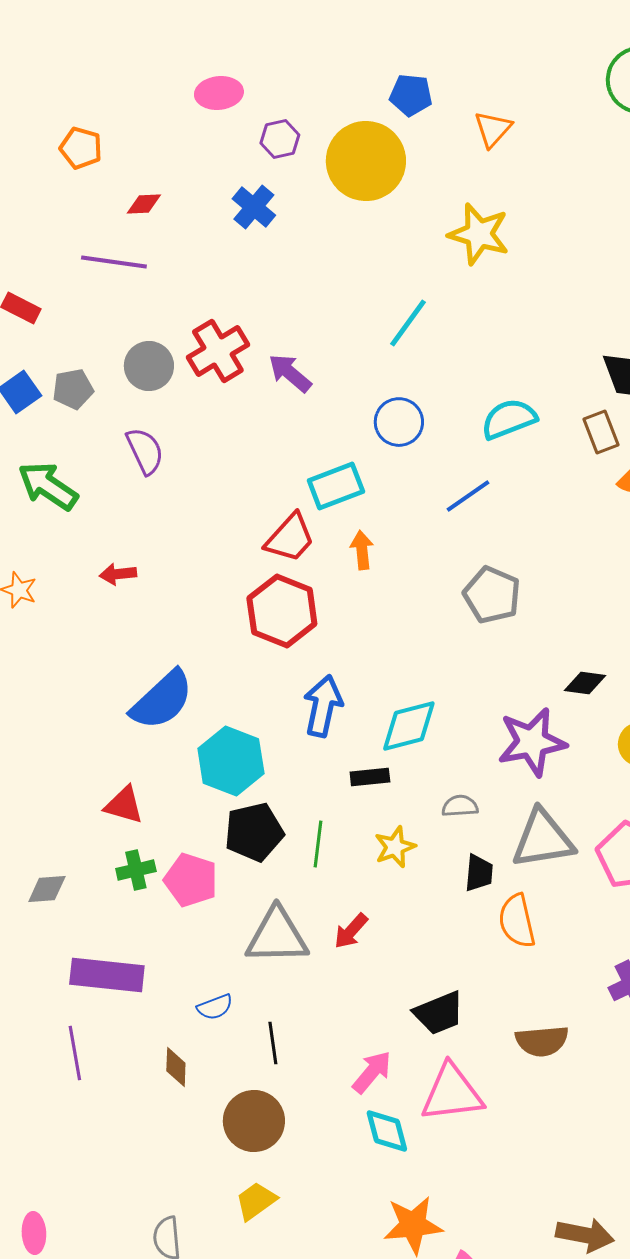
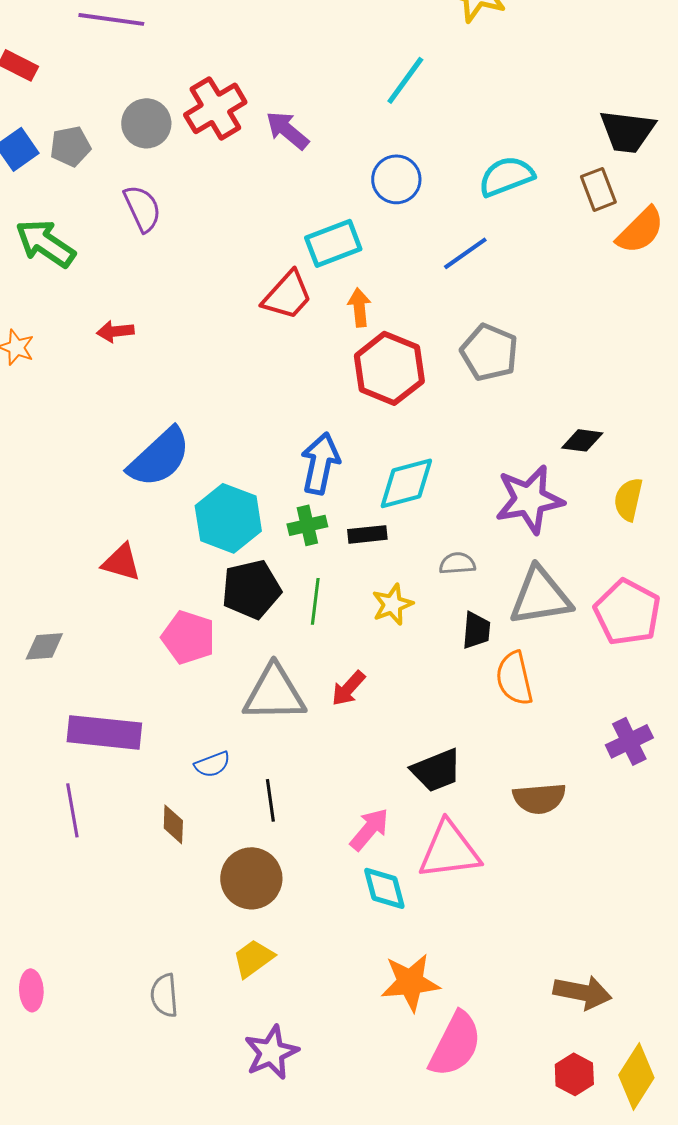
red hexagon: (282, 611) -> (389, 368), moved
green cross: (136, 870) -> (307, 525), moved

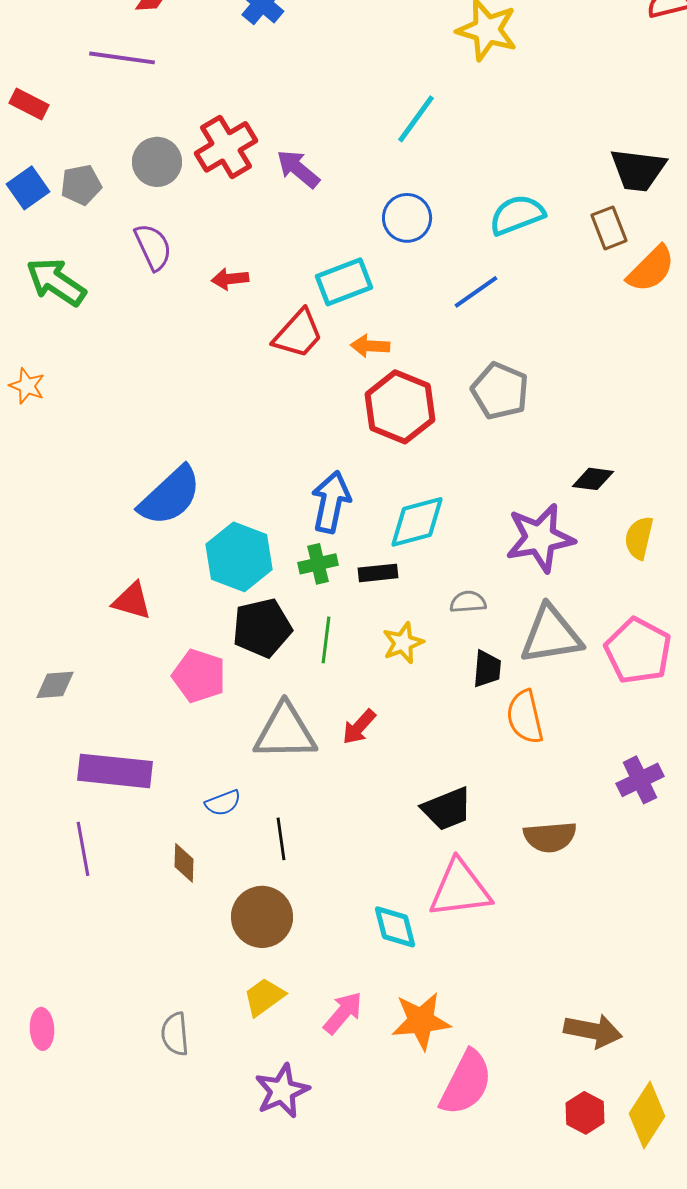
orange arrow: (359, 307) -> (370, 346), turned -81
red arrow: (115, 331) -> (230, 279), moved
pink arrow: (369, 829) -> (343, 1013), moved

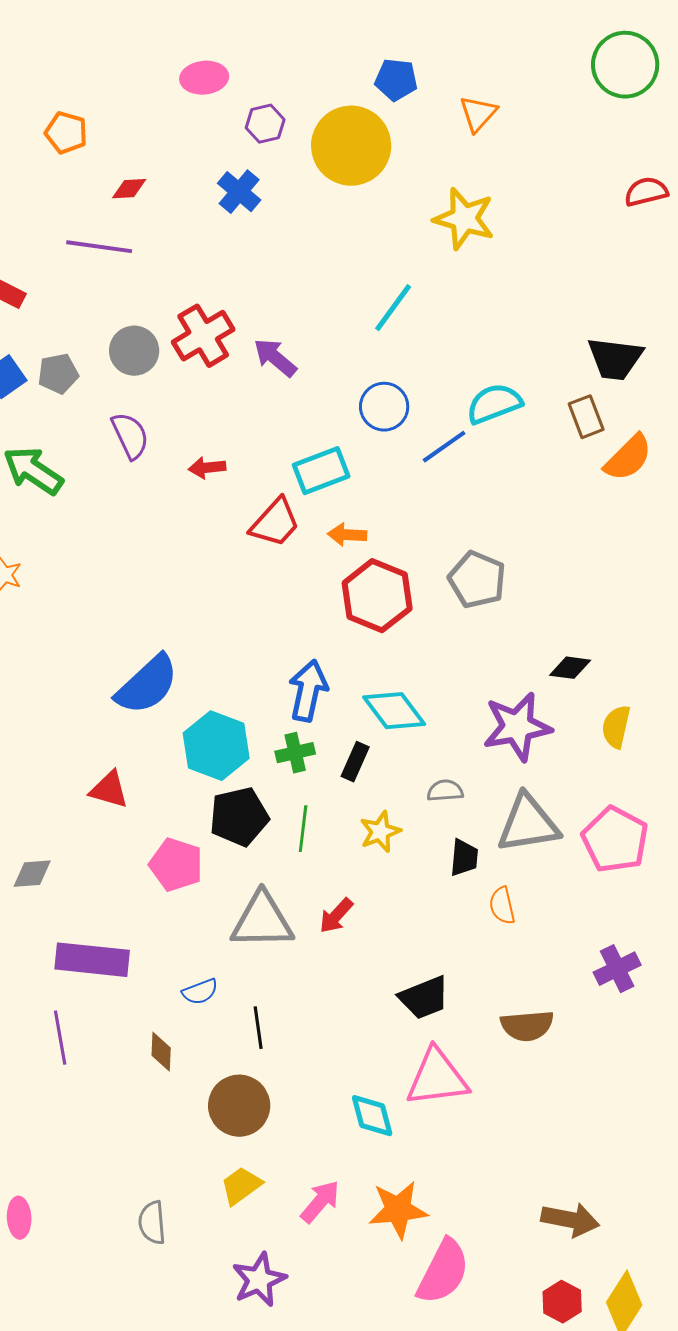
blue line: (476, 292) -> (444, 447), moved
cyan diamond: (417, 522) -> (394, 711), turned 68
black rectangle: (378, 573) -> (355, 762), turned -60
orange semicircle: (525, 717) -> (502, 906), size x0.7

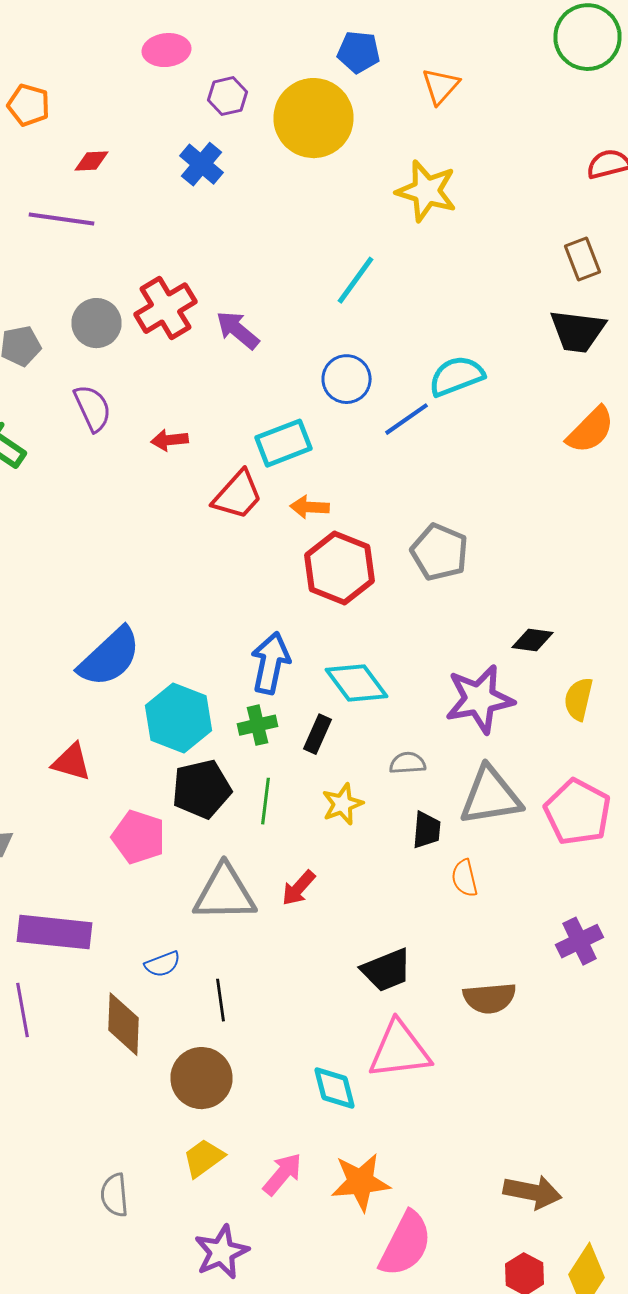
brown rectangle: (586, 417) -> (582, 259), moved
brown diamond: (161, 1052) -> (124, 1024), size x1.6

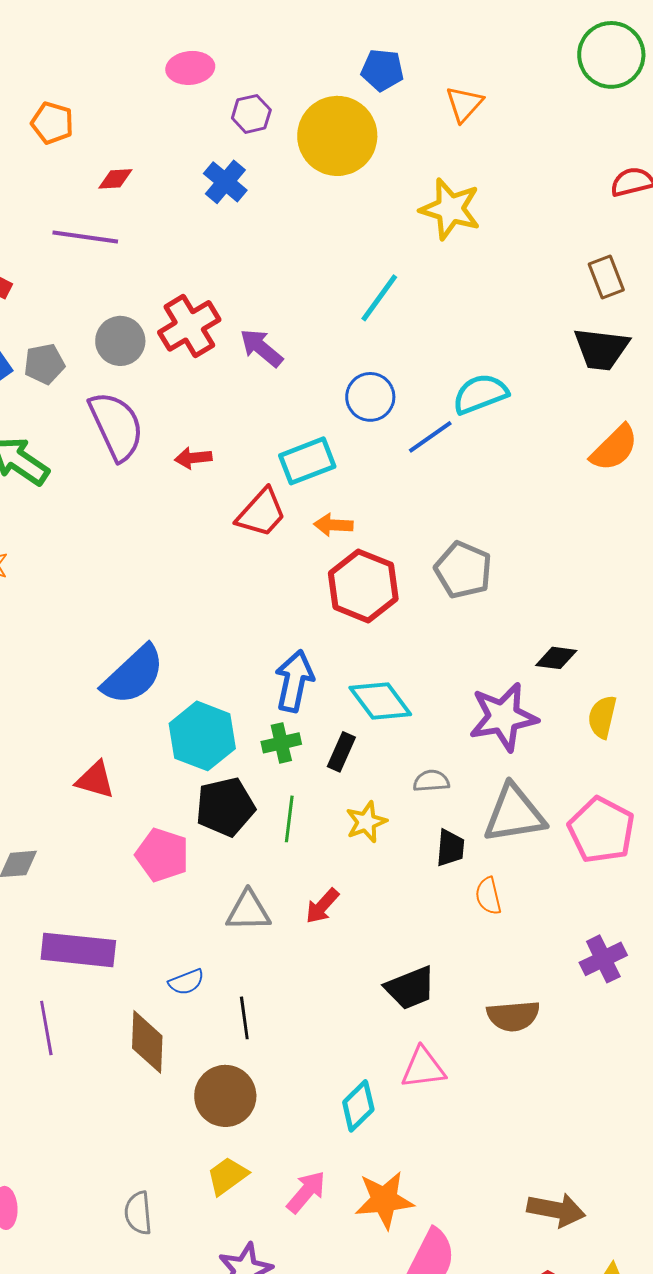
purple semicircle: (92, 408) -> (116, 426), size x1.5
gray triangle: (224, 893) -> (248, 911), size x0.7
pink triangle: (400, 1050) -> (423, 1068), size x0.7
cyan diamond: (334, 1088) -> (358, 1106), turned 60

